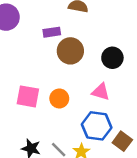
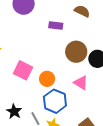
brown circle: (70, 51) -> (76, 52), moved
blue hexagon: (97, 126) -> (55, 101), moved

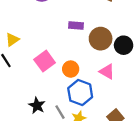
purple rectangle: (56, 26) -> (76, 25), moved
pink square: (23, 70) -> (45, 61), turned 30

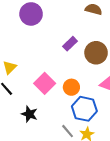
purple rectangle: (76, 25) -> (70, 44), turned -40
black star: (37, 106) -> (29, 114), moved

